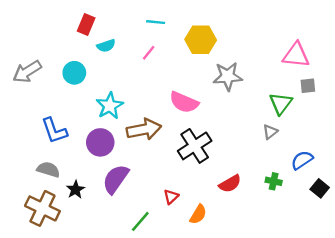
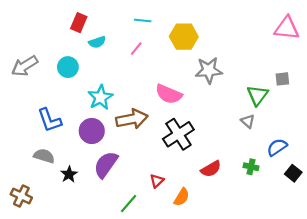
pink triangle: (296, 55) -> (287, 28), moved
gray triangle: (270, 132) -> (248, 121), turned -40
brown cross: (42, 208) -> (21, 196), moved, size x0.7

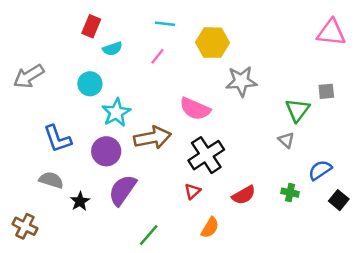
cyan circle: (68, 67) -> (90, 84), moved
red triangle: (157, 181) -> (192, 191), moved

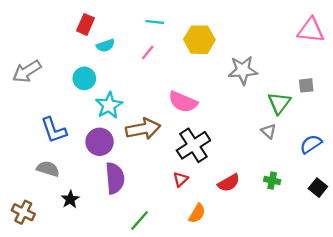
gray star: (241, 81) -> (243, 70), moved
blue semicircle: (320, 170) -> (311, 144), moved
purple semicircle: (122, 190) -> (115, 178), turned 140
black star: (80, 201) -> (70, 199), moved

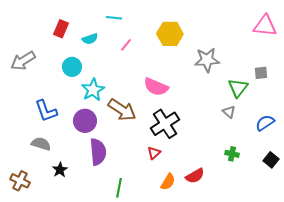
cyan line: (155, 22) -> (114, 18), moved
red rectangle: (85, 24) -> (61, 29), moved
brown arrow: (143, 129) -> (122, 110), turned 44
red semicircle: (229, 183) -> (195, 176), moved
green line: (139, 220) -> (119, 188), turned -30

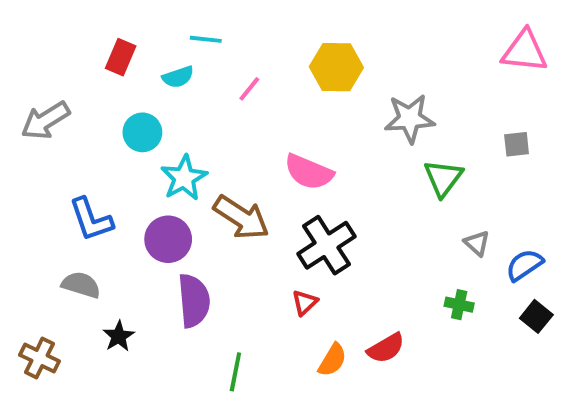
cyan line: (114, 18) -> (206, 39), moved
green triangle: (238, 88) -> (443, 178), moved
gray triangle: (229, 112) -> (477, 243), moved
blue semicircle: (265, 123) -> (524, 265), moved

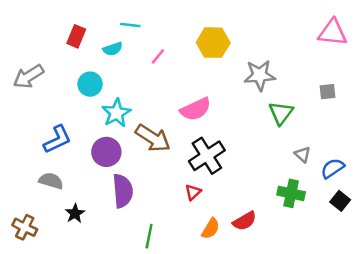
pink semicircle: (309, 172) -> (196, 109), turned -48
blue L-shape: (91, 219) -> (57, 139), turned -96
green cross: (459, 305) -> (291, 193), size x1.5

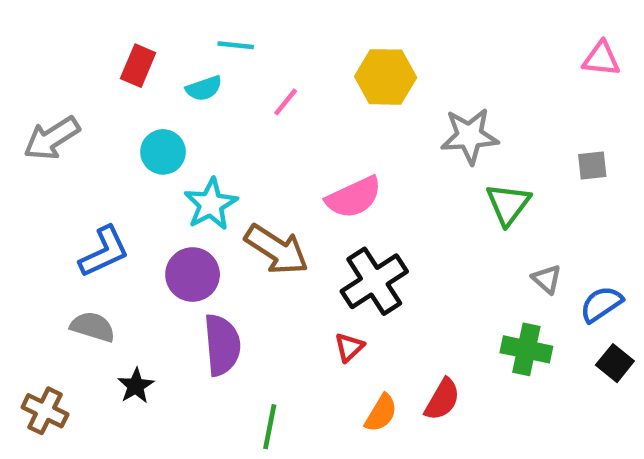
pink triangle: (333, 33) -> (601, 59), size x0.7
red semicircle: (245, 221) -> (442, 399), turned -30

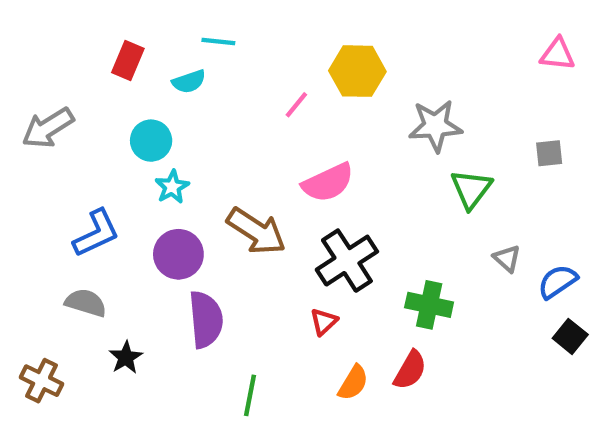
pink line: (286, 102) -> (296, 105), moved
cyan star: (211, 204) -> (172, 187), moved, size x0.7
green cross: (526, 349) -> (429, 305), moved

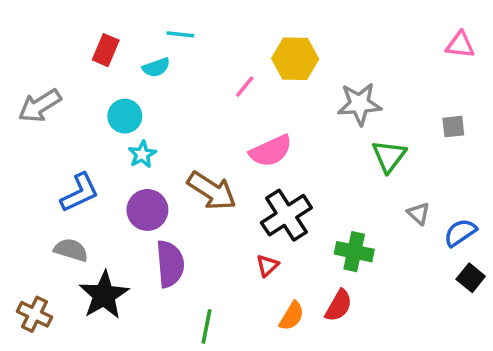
black star: (126, 357) -> (104, 295), size x1.8

